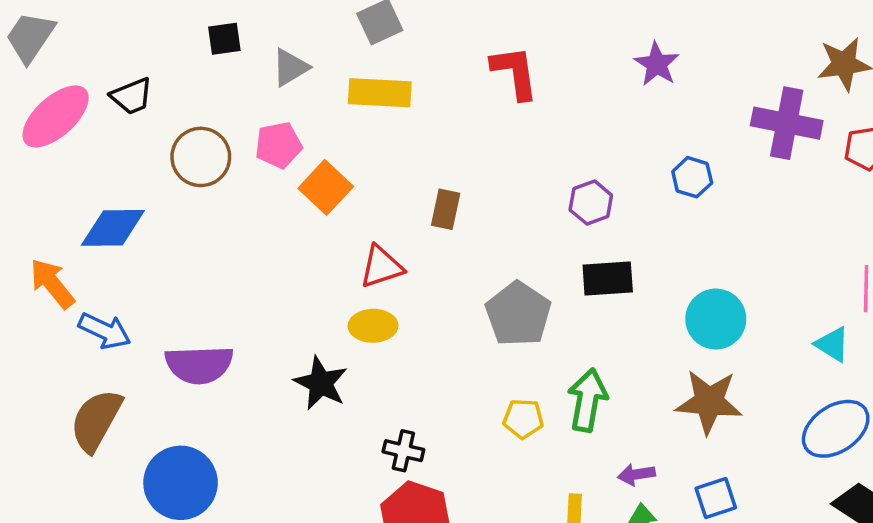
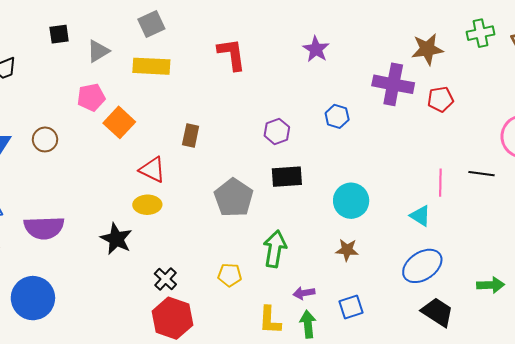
brown circle: (201, 157) -> (45, 139), moved, size x0.7
red triangle: (381, 267) -> (152, 170), turned 44
brown star: (709, 402) -> (347, 250), size x0.6
yellow pentagon: (523, 419) -> (230, 275), moved
black cross: (403, 451) -> (165, 279), turned 30

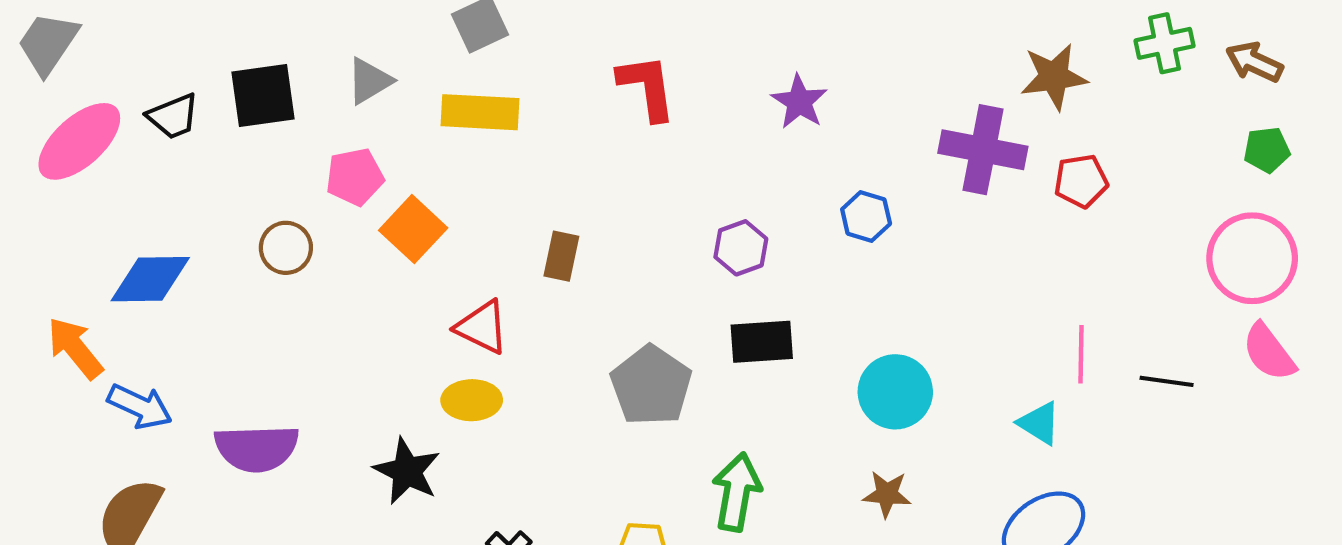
black square: (59, 34) -> (263, 95), moved, size x1.6
purple star: (316, 49) -> (799, 102), moved
brown circle: (45, 139) -> (286, 248), moved
black line: (482, 174) -> (1167, 381), moved

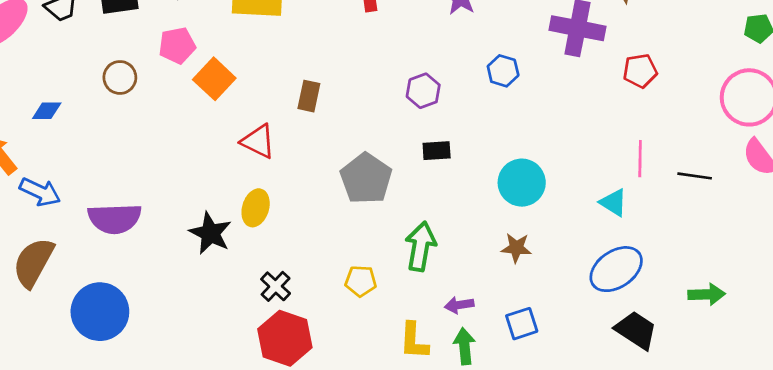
red pentagon: (1081, 181) -> (640, 71), moved
brown circle: (286, 248) -> (120, 77), moved
blue diamond: (150, 279) -> (47, 111), size x0.6
black rectangle: (762, 342) -> (437, 151), size x0.7
yellow ellipse: (472, 400) -> (256, 208), moved, turned -72

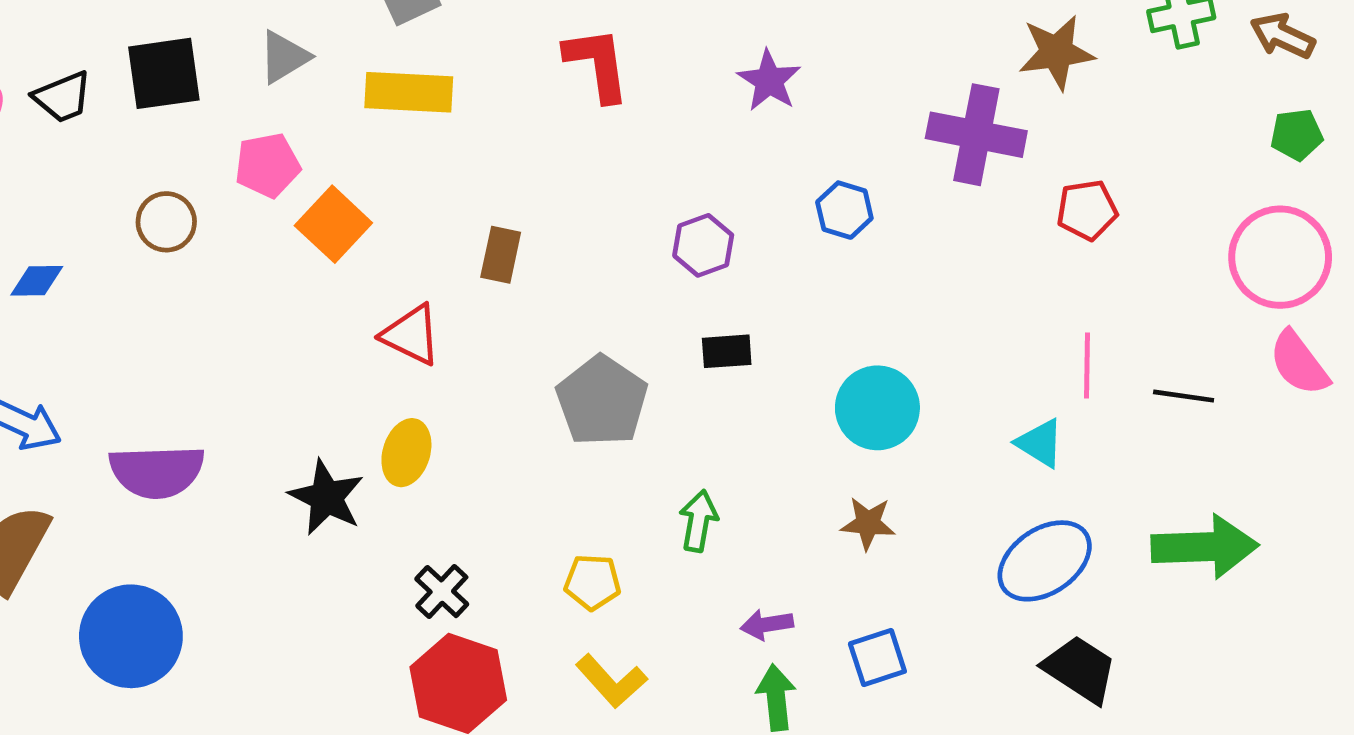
green arrow: (421, 246) -> (698, 521), size x0.7
green arrow: (707, 294) -> (1205, 547), moved, size x1.6
yellow L-shape: (414, 341) -> (611, 681), moved, turned -45

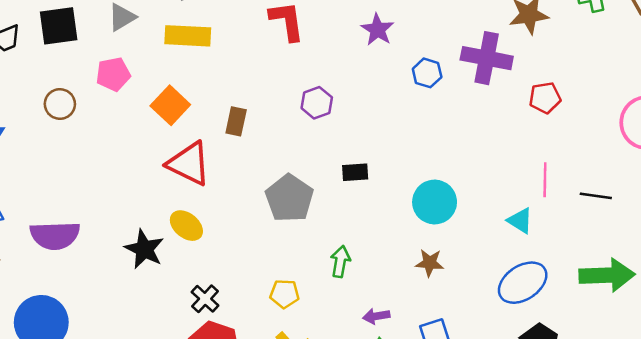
blue hexagon: (844, 210) -> (427, 73), moved
orange square: (333, 224) -> (170, 105), moved
purple hexagon: (703, 245) -> (317, 103), moved
red triangle: (411, 335) -> (189, 164), size x1.4
yellow ellipse: (406, 453) -> (186, 226), turned -68

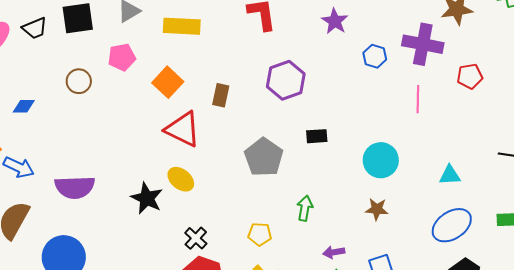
purple hexagon: (317, 103) -> (286, 80), size x1.5
pink line: (545, 180) -> (418, 99), moved
cyan triangle: (520, 221) -> (450, 175), turned -35

